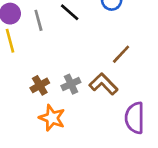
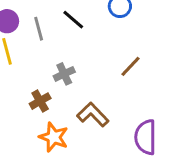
gray cross: (71, 84) -> (64, 74), moved
brown L-shape: (103, 84) -> (93, 115), moved

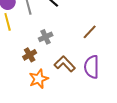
orange star: (54, 137) -> (39, 79), turned 30
purple semicircle: (146, 137) -> (92, 67), moved

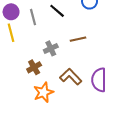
brown line: (90, 32) -> (78, 39), moved, turned 35

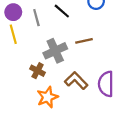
gray cross: (51, 48) -> (55, 51), size x1.5
brown cross: (34, 67) -> (38, 71), turned -32

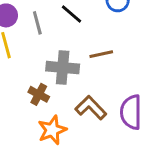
gray cross: (55, 51) -> (63, 68), turned 30

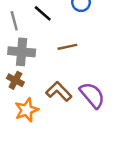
gray cross: (63, 68) -> (22, 52), moved
purple semicircle: (131, 112) -> (92, 95), turned 140

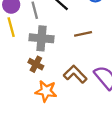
orange star: (27, 110) -> (46, 91), turned 30

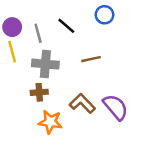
brown cross: (36, 64) -> (39, 92), turned -32

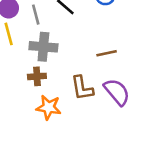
brown line: (91, 59) -> (107, 53), moved
brown L-shape: (82, 103) -> (82, 88), turned -145

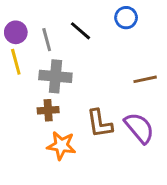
brown line: (107, 53) -> (145, 79), moved

